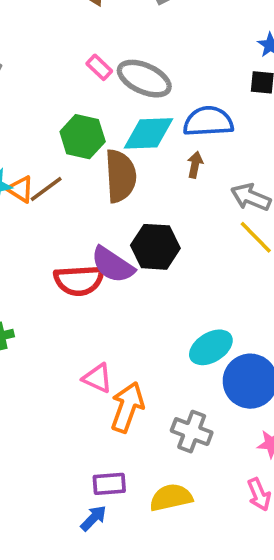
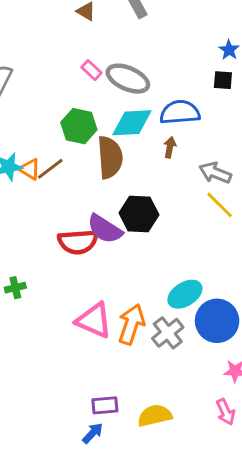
pink triangle: (97, 378) -> (94, 320), size x1.5
orange arrow: (127, 407) -> (131, 324), moved
gray cross: (192, 432) -> (168, 333), moved, turned 32

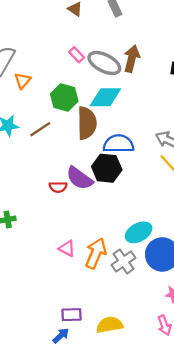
blue semicircle: (180, 112) -> (118, 144), moved
brown arrow: (170, 147) -> (132, 59), moved, size x1.6
orange triangle: (30, 169) -> (23, 81), moved, turned 36
red semicircle: (78, 242) -> (58, 187), size x0.6
pink triangle: (94, 320) -> (67, 248), size x0.6

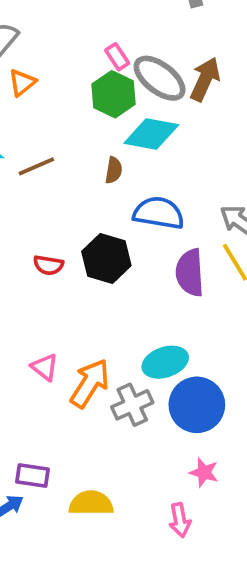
green hexagon: (64, 98) -> (114, 94), moved
brown semicircle: (87, 123) -> (114, 170), size x0.5
black hexagon: (107, 168) -> (106, 258), moved
purple semicircle: (80, 178) -> (190, 273), moved, turned 40

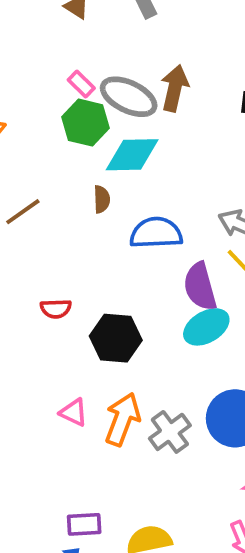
black hexagon: (106, 258) -> (116, 338), moved
cyan ellipse: (165, 362) -> (206, 327), moved

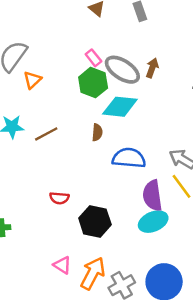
brown arrow: (175, 88) -> (152, 68), size x0.7

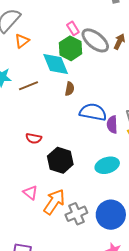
cyan diamond: (120, 107) -> (56, 64), moved, turned 56
purple semicircle: (152, 196) -> (112, 125), moved, size x0.7

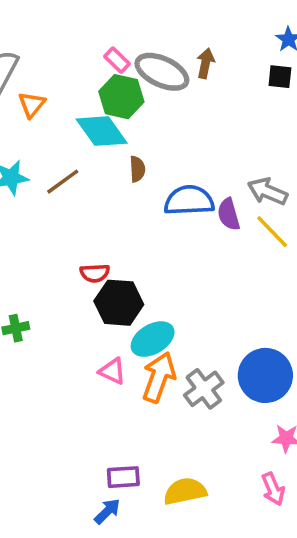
black hexagon: (60, 160) -> (119, 303), moved
cyan ellipse: (107, 165) -> (153, 339), moved

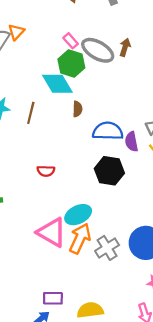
orange triangle: (32, 105) -> (16, 32), moved
brown line: (63, 182) -> (31, 113), turned -45
black hexagon: (119, 303) -> (109, 171), moved
pink triangle: (112, 371) -> (52, 232), size x1.8

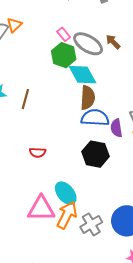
brown arrow: (125, 47) -> (113, 42), turned -63
cyan diamond: (57, 84) -> (83, 75), moved
brown semicircle: (77, 109) -> (88, 98), moved, size x1.6
cyan ellipse: (78, 215) -> (66, 193), turned 75
pink triangle: (52, 232) -> (41, 209), turned -32

